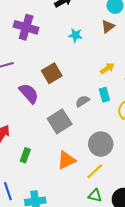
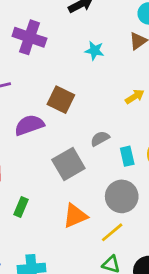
brown square: (52, 73) -> (61, 100), turned -36
purple semicircle: (29, 93) -> (29, 125), turned -70
cyan rectangle: (104, 95) -> (127, 156), moved

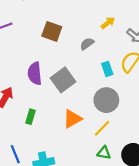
purple semicircle: (29, 125) -> (35, 73), moved, turned -70
gray semicircle: (100, 139) -> (87, 44), moved

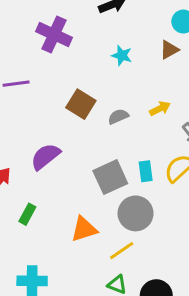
gray semicircle: (87, 44) -> (118, 117), moved
purple semicircle: (35, 73) -> (45, 156), turned 45
gray square: (63, 80) -> (110, 177), moved

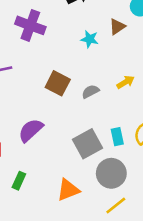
brown triangle: (169, 50) -> (117, 27), moved
yellow line: (122, 251) -> (116, 205), moved

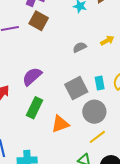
brown square: (58, 83) -> (39, 21), moved
green rectangle: (19, 181) -> (34, 108), moved, size x1.5

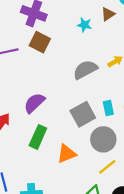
gray semicircle: (80, 47) -> (85, 70), size x1.6

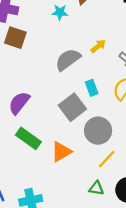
cyan rectangle: (108, 108) -> (92, 88), moved
green rectangle: (38, 137) -> (28, 138), turned -70

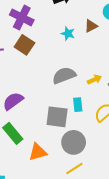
yellow arrow: (98, 46) -> (94, 79), moved
gray square: (72, 107) -> (57, 117), turned 30

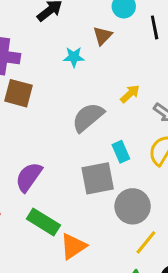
yellow arrow: (94, 79) -> (130, 94), moved
orange triangle: (38, 152) -> (73, 246), moved

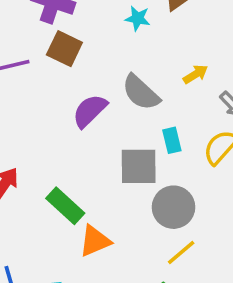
gray semicircle: (88, 117) -> (141, 92), turned -108
purple semicircle: (29, 177) -> (90, 111), moved

